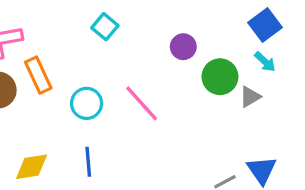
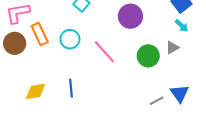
purple circle: (183, 47) -> (130, 16), size x1.5
green circle: (220, 77) -> (148, 56), moved
cyan circle: (87, 103) -> (70, 39), moved

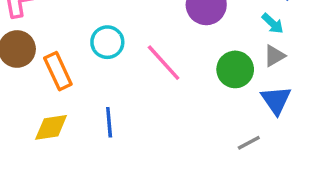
cyan arrow: (182, 26) -> (273, 23), moved
orange rectangle: (40, 34) -> (58, 71), moved
blue triangle: (180, 93) -> (276, 100), moved

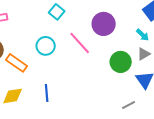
pink line: (164, 63) -> (80, 43), moved
orange rectangle: (58, 71) -> (17, 63), turned -30

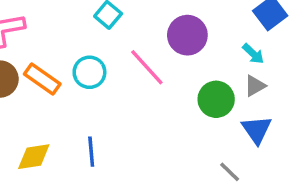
orange rectangle: (17, 63) -> (42, 79), moved
gray line: (129, 105) -> (230, 172), turned 72

